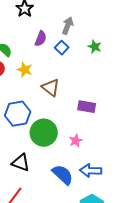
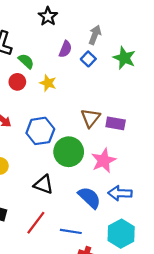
green star: (95, 47) -> (124, 58), size x1.5
brown triangle: (51, 88) -> (90, 118), moved, turned 30
pink star: (76, 141) -> (104, 160), size x1.6

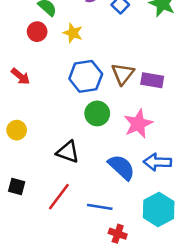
blue hexagon: (40, 131) -> (86, 76), moved
green circle: (69, 152) -> (97, 113), size x0.7

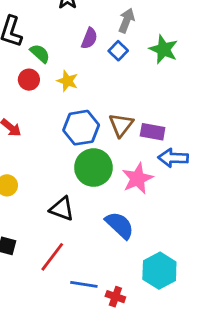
green circle: (97, 113) -> (93, 168), size x1.4
blue arrow: (157, 162) -> (173, 158), moved
blue line: (100, 207) -> (84, 284), moved

